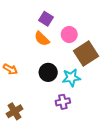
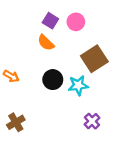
pink circle: (69, 34) -> (76, 22), moved
purple cross: (63, 102) -> (92, 121), moved, turned -32

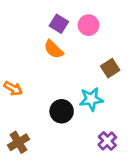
brown square: (94, 59) -> (110, 68), size x0.6
black circle: (53, 80) -> (62, 111), moved

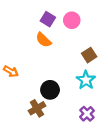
cyan star: (91, 99) -> (86, 80), moved, turned -30
brown cross: (18, 142) -> (37, 108), moved

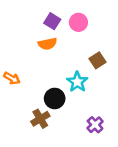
orange semicircle: (43, 40) -> (48, 44), turned -56
cyan star: (86, 80) -> (77, 82), moved

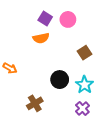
cyan star: (77, 82) -> (84, 85), moved
black circle: (55, 98) -> (60, 80), moved

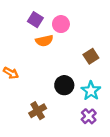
purple square: (45, 18) -> (35, 20), moved
pink circle: (68, 19) -> (61, 24), moved

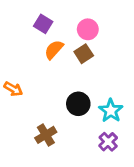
pink circle: (61, 24) -> (88, 29), moved
orange semicircle: (44, 41) -> (54, 50), turned 144
brown square: (91, 56) -> (84, 54), moved

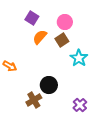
black circle: (78, 104) -> (49, 85), moved
cyan star: (111, 111) -> (79, 58), moved

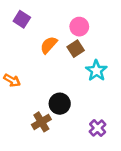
purple square: (32, 18) -> (22, 19), moved

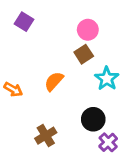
orange semicircle: (49, 45) -> (54, 81), moved
black circle: (60, 104) -> (93, 119), moved

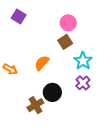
black circle: (93, 119) -> (52, 92), moved
purple cross: (108, 142) -> (83, 83), moved

